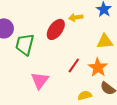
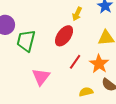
yellow arrow: (76, 17) -> (77, 14), turned -56
red ellipse: (56, 29) -> (64, 36), moved

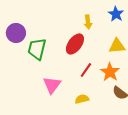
yellow arrow: (77, 14) -> (88, 22), turned -32
yellow semicircle: (86, 92) -> (82, 99), moved

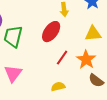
pink triangle: (52, 85) -> (13, 74), moved

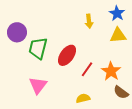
red ellipse: (51, 32) -> (67, 55), moved
yellow triangle: (93, 34) -> (118, 35), moved

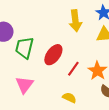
yellow arrow: (89, 21) -> (75, 21), size x1.5
yellow semicircle: (83, 98) -> (69, 98), turned 40

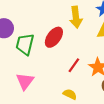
red ellipse: (53, 55) -> (54, 37), moved

